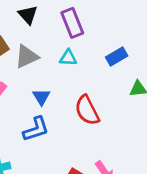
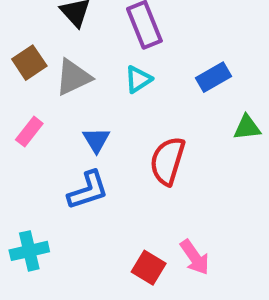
cyan triangle: (68, 58) -> (138, 79), turned -36
red semicircle: (87, 110) -> (167, 161), turned 44

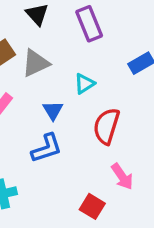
cyan triangle: (138, 79) -> (84, 84), moved
pink arrow: (195, 257) -> (122, 177), moved

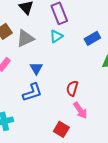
cyan triangle: (84, 84) -> (56, 36), moved
red semicircle: (106, 126) -> (72, 88), moved, size x0.7

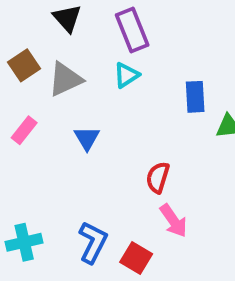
blue rectangle: (92, 38) -> (195, 97), moved, turned -63
blue L-shape: (32, 92) -> (93, 242), moved, turned -45

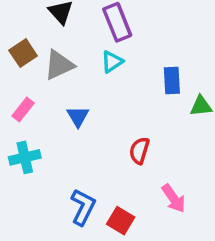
pink arrow: (173, 221) -> (174, 198), moved
cyan cross: (24, 242) -> (25, 157), moved

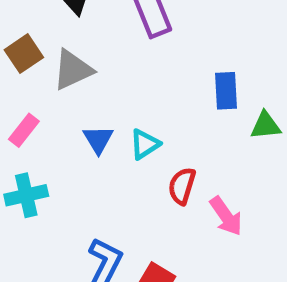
cyan triangle: (112, 62) -> (145, 144), moved
pink arrow: (174, 198) -> (226, 216), moved

